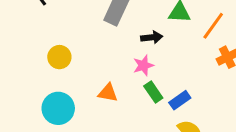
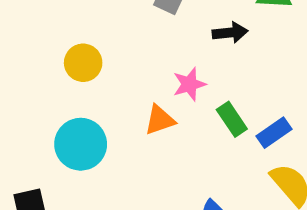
pink star: (143, 65) -> (189, 84), moved
orange triangle: (108, 93) -> (160, 120), turned -30

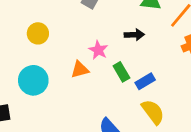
black arrow: (230, 33) -> (134, 35), moved
pink star: (189, 84) -> (98, 50), turned -30

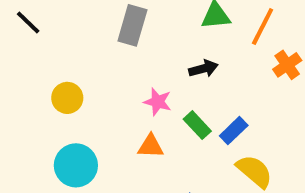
orange triangle: (80, 69) -> (151, 146), moved, turned 30

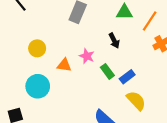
black arrow: (203, 69) -> (114, 41), turned 72
orange triangle: (151, 146) -> (64, 65), moved

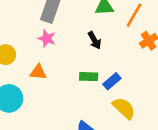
pink star: (87, 56) -> (47, 38), moved
green rectangle: (107, 71) -> (89, 77), turned -48

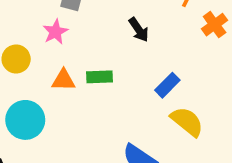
pink star: (47, 38) -> (55, 32), moved, turned 30
green rectangle: (89, 77) -> (99, 77), moved

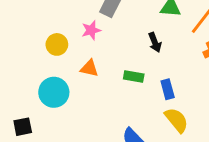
green rectangle: (99, 77) -> (134, 77), moved
blue rectangle: (167, 85) -> (168, 89), turned -72

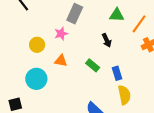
green rectangle: (134, 77) -> (93, 65), turned 32
yellow semicircle: (177, 120) -> (124, 95), turned 30

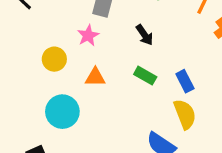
black arrow: (107, 40) -> (144, 35), moved
yellow semicircle: (124, 95) -> (185, 114), moved

